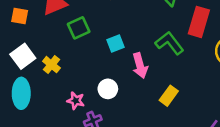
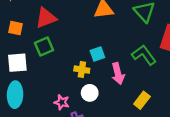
green square: (79, 28) -> (44, 47), moved
white square: (23, 56) -> (17, 63), turned 30
yellow cross: (51, 65) -> (82, 70), moved, turned -32

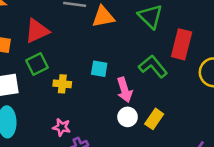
cyan square: (97, 54) -> (99, 69), turned 32
yellow cross: (82, 70) -> (62, 84), moved
white circle: (90, 93) -> (128, 117), moved

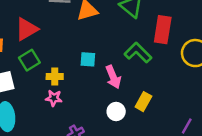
white circle: (128, 117) -> (116, 111), moved
pink star: (62, 127) -> (54, 98), moved

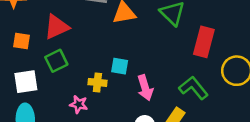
green L-shape: (138, 53) -> (193, 88), moved
yellow cross: (55, 77) -> (97, 82), moved

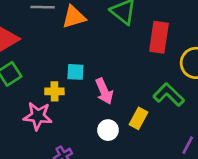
green L-shape: (193, 88) -> (169, 95), moved
pink star: (79, 104) -> (38, 116), size x1.5

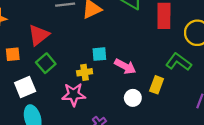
pink arrow: (104, 91) -> (125, 66), turned -30

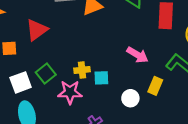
cyan square: (99, 54) -> (101, 78), moved
green square: (46, 63) -> (46, 73), moved
pink arrow: (125, 66) -> (137, 55), moved

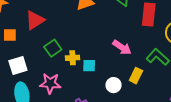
green square: (46, 73) -> (53, 48), moved
pink star: (70, 92) -> (50, 83), moved

